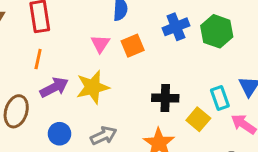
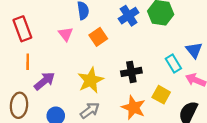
pink triangle: (100, 44) -> (66, 34), moved
yellow star: (93, 87) -> (91, 80), moved
yellow square: (198, 119) -> (161, 95), moved

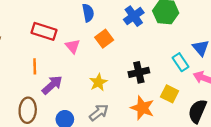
red rectangle: (22, 29) -> (44, 31), moved, turned -50
pink triangle: (66, 34) -> (73, 46), moved
yellow star: (91, 80) -> (98, 82), size x0.7

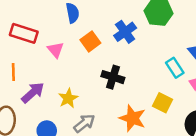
blue cross: (134, 16) -> (125, 32), moved
black cross: (139, 72) -> (113, 77), moved, turned 30
yellow star: (98, 82) -> (68, 98), moved

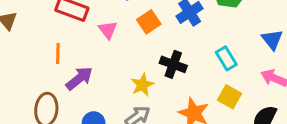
cyan rectangle: (175, 68) -> (226, 58), moved
yellow star: (68, 98) -> (142, 85), moved

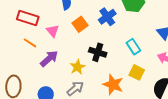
orange line: (58, 53) -> (30, 43), moved, turned -56
purple arrow: (79, 78) -> (49, 59), moved

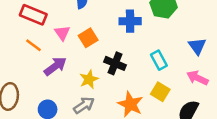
blue cross: (107, 17) -> (130, 21), turned 30
orange square: (80, 24) -> (88, 38), moved

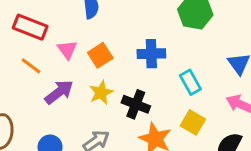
blue cross: (130, 21) -> (151, 54), moved
black cross: (115, 63) -> (136, 104), moved
yellow star: (89, 79) -> (101, 93), moved

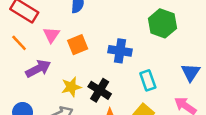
yellow star: (101, 93) -> (71, 87), moved

